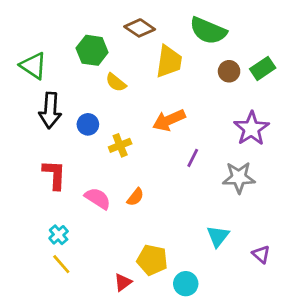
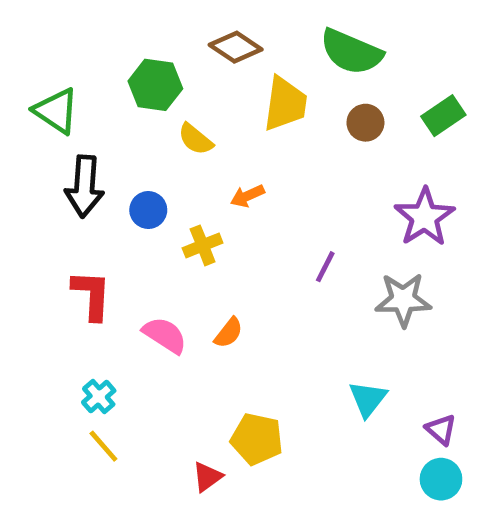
brown circle: (229, 71) -> (365, 123), moved
orange arrow: (169, 120) -> (247, 196), moved, size x0.6
cyan circle: (186, 284) -> (441, 479), moved

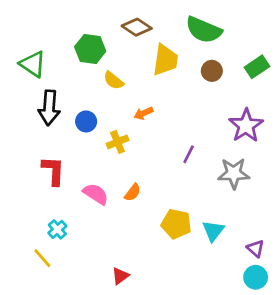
yellow pentagon: (257, 439) -> (176, 224), moved
yellow line: (103, 446) -> (42, 258), moved

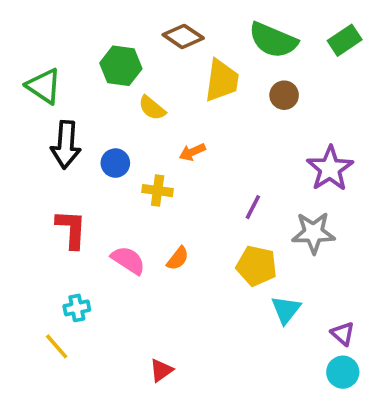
green rectangle: (257, 67) -> (345, 40), moved
yellow cross: (118, 142) -> (158, 191), turned 30
yellow pentagon: (176, 224) -> (257, 266), moved
cyan cross: (57, 229) -> (77, 308), turned 30

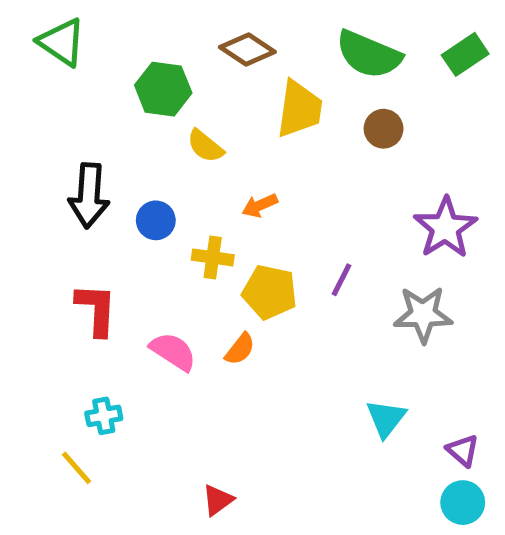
green triangle: (44, 86) -> (62, 42), moved
yellow pentagon: (257, 266) -> (270, 292), moved

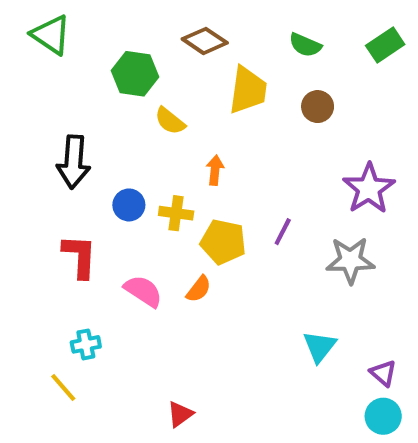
green semicircle: (369, 54) -> (305, 45), size x0.6
orange arrow: (260, 205) -> (215, 170), turned 120
blue circle: (156, 220) -> (129, 205), moved

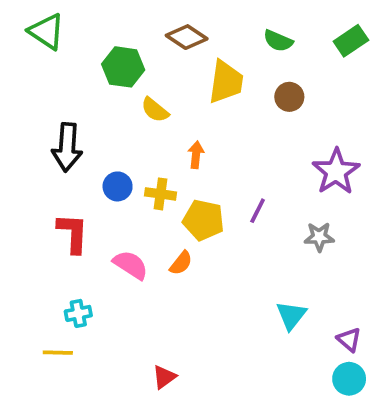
gray star: (350, 260) -> (319, 237), size x0.7
yellow line: (63, 387) -> (58, 353), turned -48

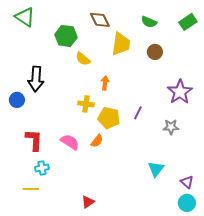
brown diamond: (187, 37) -> (100, 20), turned 30
blue circle: (118, 186) -> (17, 100), moved
red L-shape: (73, 233) -> (34, 140), moved

